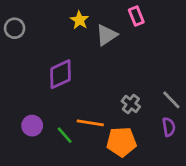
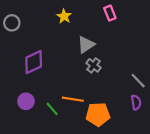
gray triangle: (107, 35) -> (86, 45), moved
purple diamond: (61, 74) -> (34, 62), moved
gray cross: (131, 104) -> (94, 65), moved

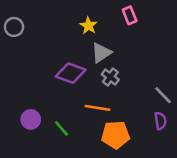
yellow star: (64, 16) -> (88, 26), moved
purple diamond: (34, 62) -> (71, 73), moved, turned 45
orange line: (73, 99) -> (97, 108), moved

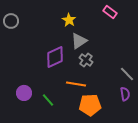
pink rectangle: (130, 15) -> (110, 12), moved, turned -32
purple diamond: (71, 73) -> (55, 57), turned -45

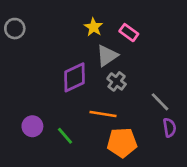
pink rectangle: (110, 12) -> (129, 33), moved
gray line: (127, 74) -> (160, 102), moved

